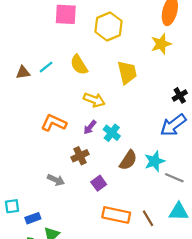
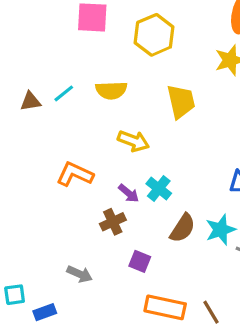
yellow semicircle: (79, 65) -> (111, 90), turned -60
purple arrow: (90, 127) -> (129, 193), moved, turned -88
gray arrow: (56, 180) -> (80, 274), moved
purple square: (99, 183) -> (140, 261), turned -32

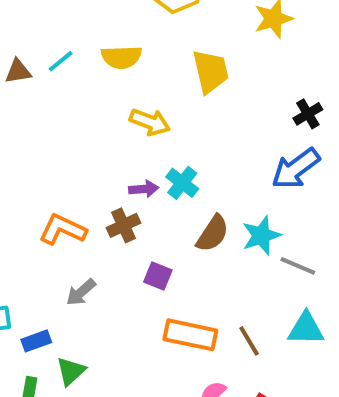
orange L-shape: (75, 174) -> (63, 229), moved
purple arrow: (129, 193) -> (144, 189), turned -45
gray arrow: (80, 274) -> (81, 292), turned 115

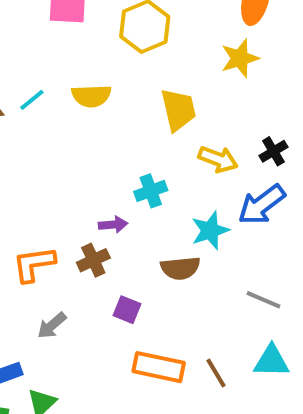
yellow arrow: (150, 122) -> (218, 159), moved
cyan cross: (182, 183) -> (151, 191), moved, turned 32
orange L-shape: (63, 229) -> (34, 264), turned -33
brown semicircle: (213, 233) -> (180, 268), turned 51
cyan star: (261, 236) -> (210, 230), moved

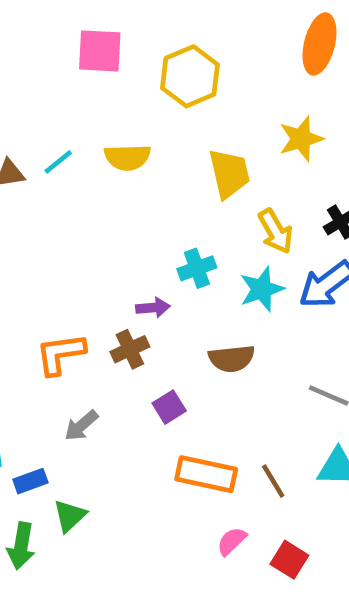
yellow star: (240, 58) -> (301, 139), moved
yellow arrow: (218, 159) -> (276, 231), turned 39
cyan star: (210, 230) -> (262, 289), moved
purple square: (127, 310) -> (169, 407), turned 36

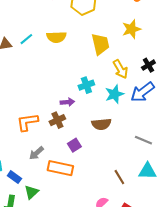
orange rectangle: (206, 474) -> (60, 168), moved
blue rectangle: (30, 481) -> (14, 177), turned 56

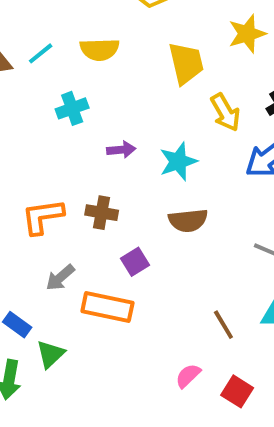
cyan cross: (86, 85) -> (72, 108), moved
cyan star: (114, 94) -> (178, 162), moved
purple arrow: (67, 102) -> (121, 150), moved
brown cross: (57, 120) -> (102, 213), turned 35

